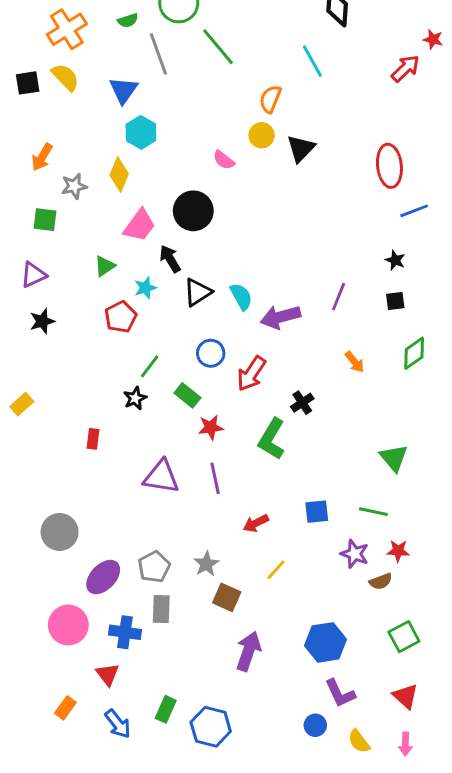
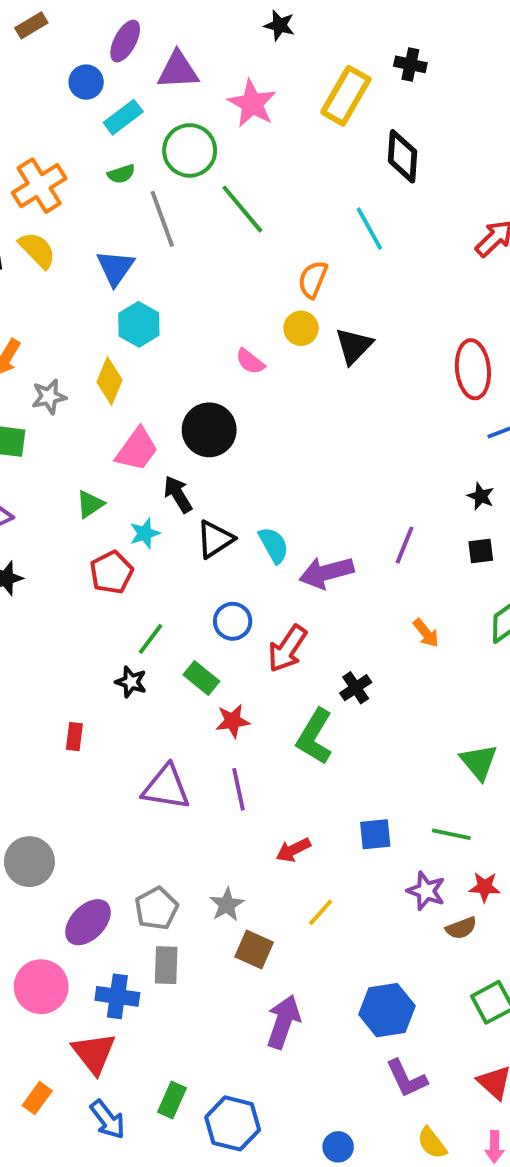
black star: (135, 398) -> (131, 682), turned -30
red triangle: (108, 674) -> (94, 1053), size x1.4
blue circle: (315, 725) -> (338, 1147), moved

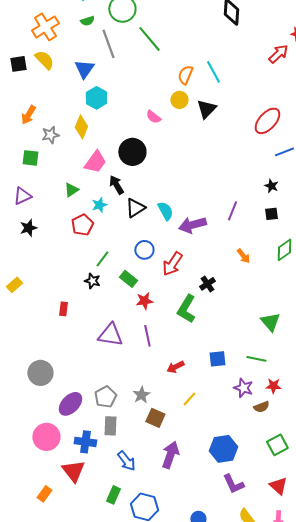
cyan line: (369, 229) -> (213, 72), moved
red ellipse: (473, 369) -> (267, 121), turned 48
blue arrow: (108, 1120) -> (126, 461), moved

